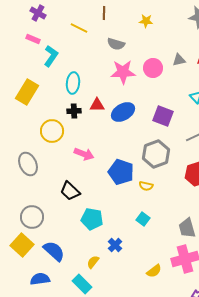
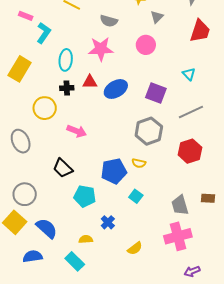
gray triangle: (179, 60) -> (157, 17), moved, turned -32
pink star: (123, 72) -> (101, 49), moved
blue pentagon: (121, 172) -> (114, 171), moved, turned -30
yellow semicircle: (93, 262) -> (86, 239), turned 48
yellow semicircle: (154, 271) -> (135, 248), moved

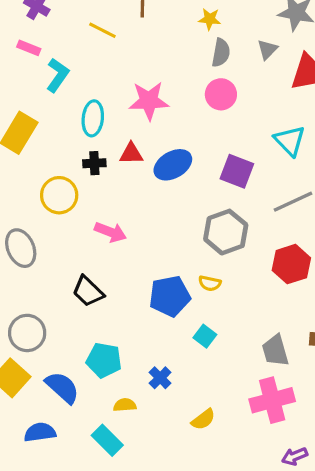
gray triangle: (157, 17) -> (267, 49), moved
gray semicircle: (109, 21) -> (221, 53), moved, turned -96
cyan triangle: (189, 74) -> (290, 141), size x1.5
cyan pentagon: (85, 196) -> (104, 360), moved

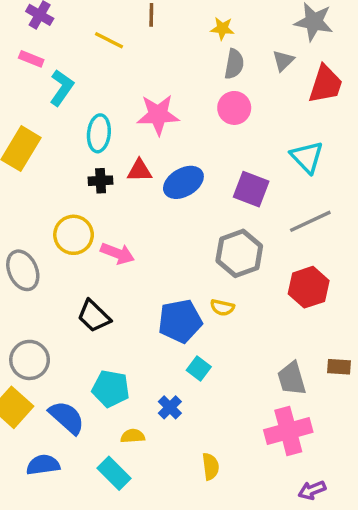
yellow circle: (59, 195) -> (74, 235), moved
cyan square: (205, 336) -> (199, 368), moved
yellow semicircle: (203, 419) -> (211, 467), moved, turned -60

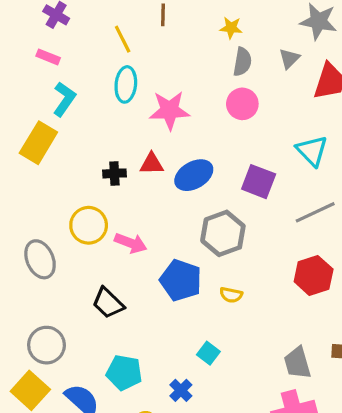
yellow line: (109, 40) -> (123, 39), turned 36
cyan L-shape: (62, 88) -> (64, 99), moved
cyan ellipse: (99, 133) -> (126, 84), moved
gray hexagon: (239, 253) -> (223, 233), moved
blue pentagon: (180, 321) -> (181, 280), moved, turned 30

